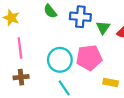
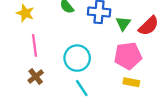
pink pentagon: (89, 58) -> (128, 56), moved
brown cross: (21, 77) -> (36, 77), turned -32

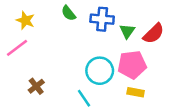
pink line: (34, 45) -> (17, 48), moved, turned 60
cyan circle: (77, 58) -> (100, 71), moved

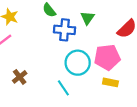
blue cross: (102, 19) -> (65, 30), moved
green triangle: (127, 31) -> (87, 18), moved

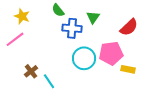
yellow rectangle: (110, 82) -> (128, 69), moved
cyan line: (63, 88) -> (49, 81), moved

